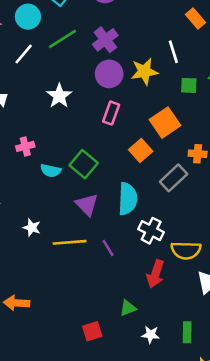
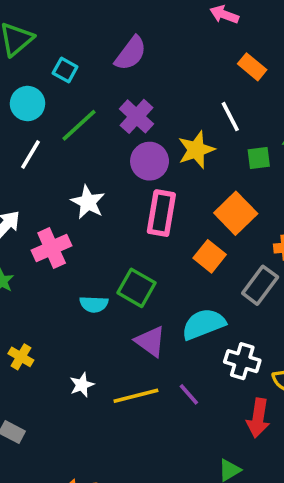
pink rectangle: (111, 113) -> (161, 213), size x1.4
pink cross: (25, 146) -> (52, 248), moved, size x1.5
cyan semicircle: (128, 199) -> (204, 324), turned -104
white star: (32, 228) -> (82, 385), turned -30

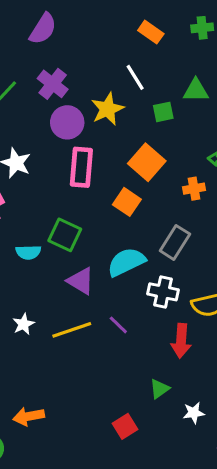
gray rectangle: (260, 285) -> (175, 242), moved

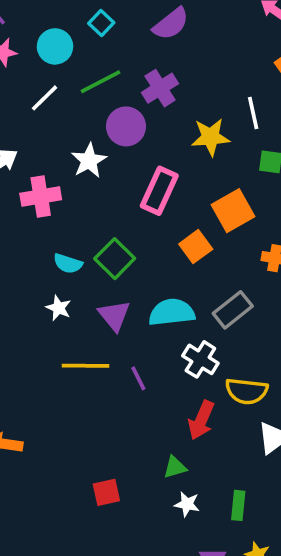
purple circle: (67, 122) -> (126, 126), moved
white star: (24, 324) -> (59, 308), moved, turned 30
green triangle: (159, 389) -> (175, 467), moved

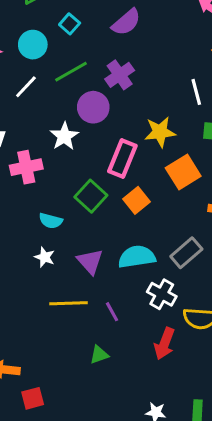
yellow star: (211, 137) -> (160, 132), moved
orange square: (196, 247) -> (136, 200), moved
green square: (115, 259) -> (91, 196), moved
green triangle: (175, 467) -> (99, 355), moved
red square: (106, 492) -> (33, 398), moved

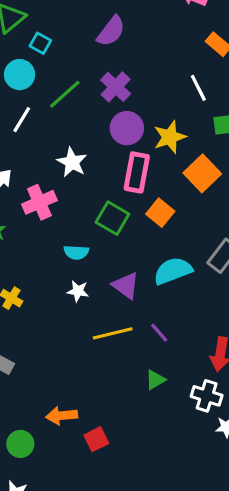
cyan square: (70, 24) -> (40, 43), moved
purple circle: (93, 107) -> (127, 128), moved
white cross: (162, 294) -> (207, 396), moved

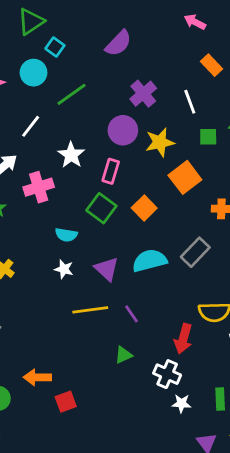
purple cross: (116, 87) -> (143, 94), moved
white line: (22, 120) -> (31, 126), moved
pink rectangle: (137, 172) -> (111, 171), moved, size x0.7

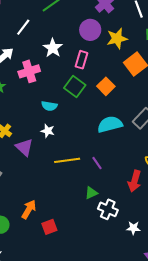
purple triangle: (107, 269) -> (24, 147), moved
white cross: (167, 374) -> (108, 209), moved
orange arrow: (37, 377) -> (29, 209), turned 120

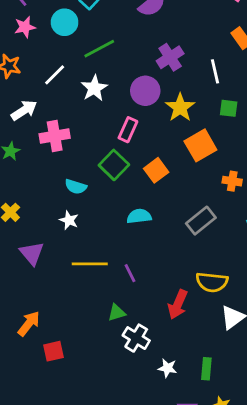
yellow star: (117, 39) -> (180, 107), turned -30
white star: (53, 48) -> (94, 88), moved
cyan semicircle: (110, 124) -> (139, 216), moved, size x0.7
purple triangle: (24, 147) -> (32, 253), moved

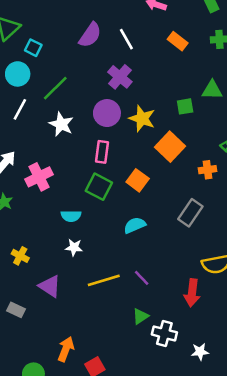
white line: (215, 71) -> (126, 39), moved
white line: (55, 75) -> (20, 109), moved

